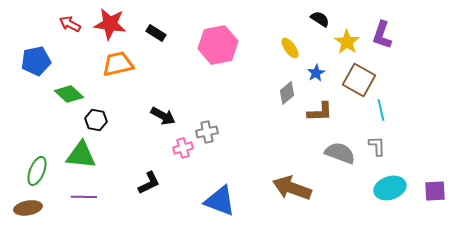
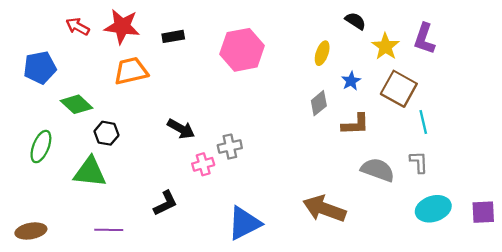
black rectangle: (156, 33) -> (173, 36), turned -42
yellow ellipse: (290, 48) -> (322, 53), turned 55
green ellipse: (37, 171) -> (41, 147), moved
purple line: (84, 197) -> (109, 230), moved
blue triangle: (220, 201) -> (244, 223), turned -48

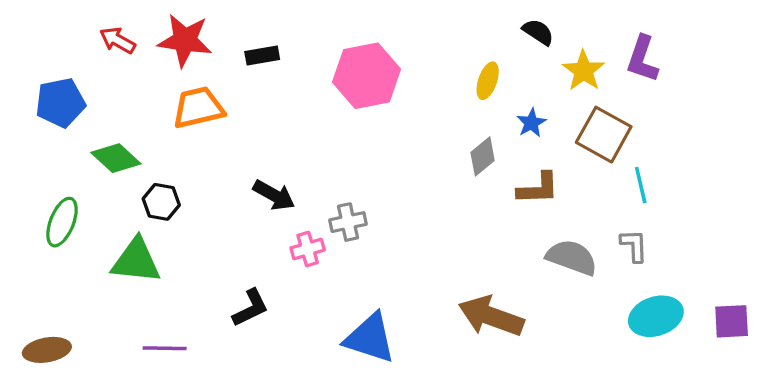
blue triangle: (244, 223) -> (370, 338), turned 45

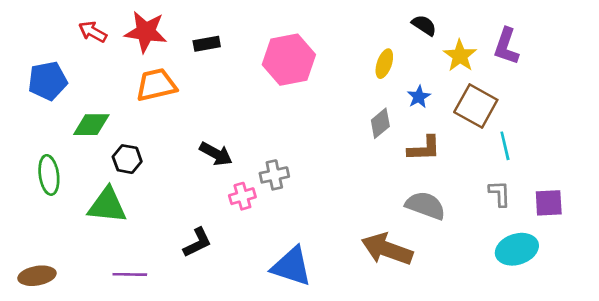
green diamond: (116, 158) -> (91, 125), turned -42
green ellipse: (62, 222) -> (49, 175), turned -30
gray semicircle: (572, 257) -> (425, 205), moved
purple square: (732, 321) -> (549, 203), moved

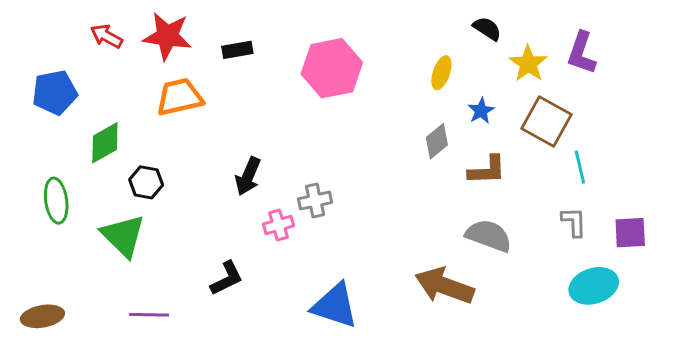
green diamond: (91, 125) -> (105, 143), turned -30
black arrow: (216, 154) -> (248, 176), turned 84
green triangle: (107, 205) -> (123, 236), turned 39

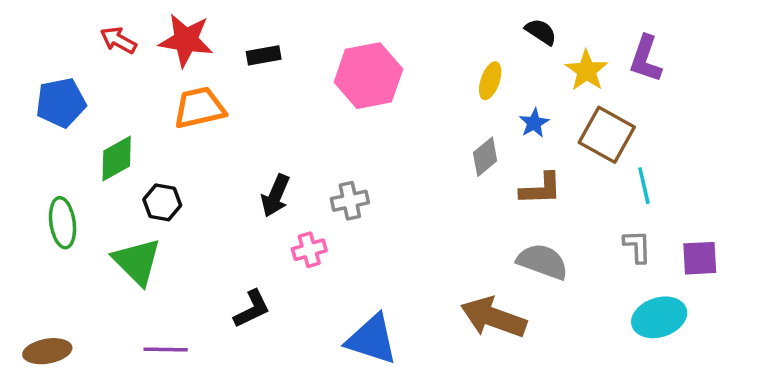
gray cross: (315, 201) -> (350, 201), moved

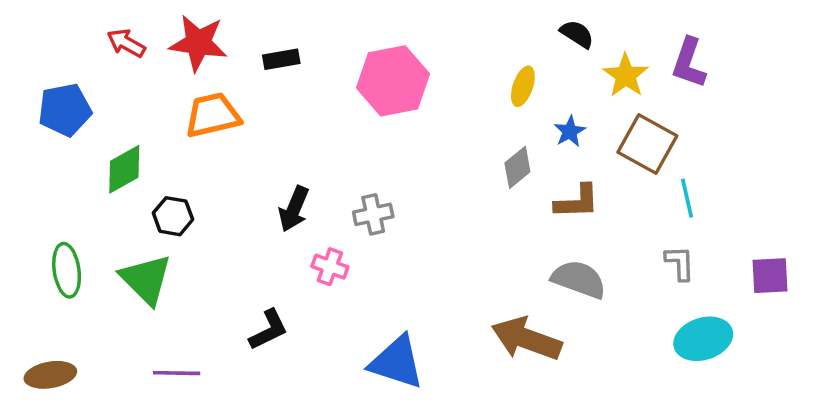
green ellipse: (63, 223) -> (67, 270), moved
pink cross: (309, 250) -> (330, 267), turned 36
purple square: (700, 258) -> (770, 276), moved

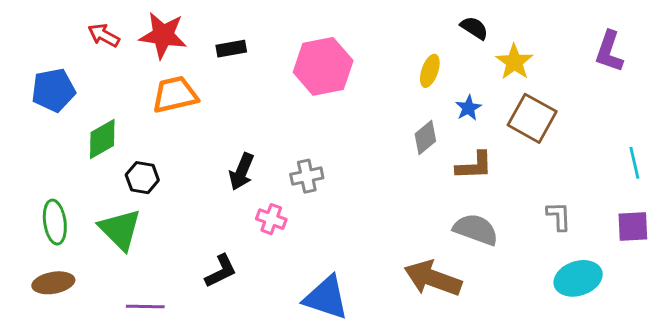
purple L-shape: (689, 63) -> (609, 52), moved
cyan line: (687, 198) -> (634, 163), moved
brown ellipse: (50, 375) -> (53, 283), moved

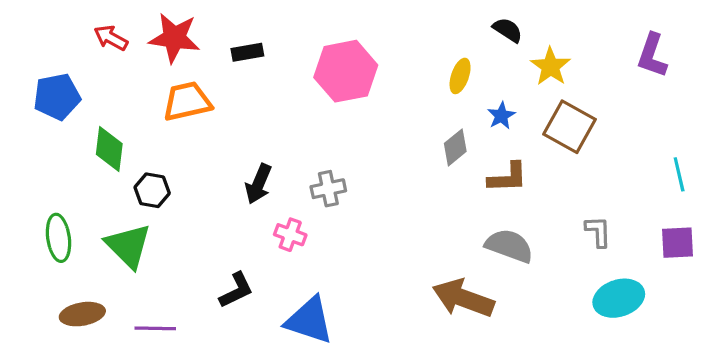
green diamond: (102, 139) -> (109, 149), turned -54
brown ellipse: (53, 283) -> (82, 314), moved
blue triangle: (326, 298) -> (309, 320), moved

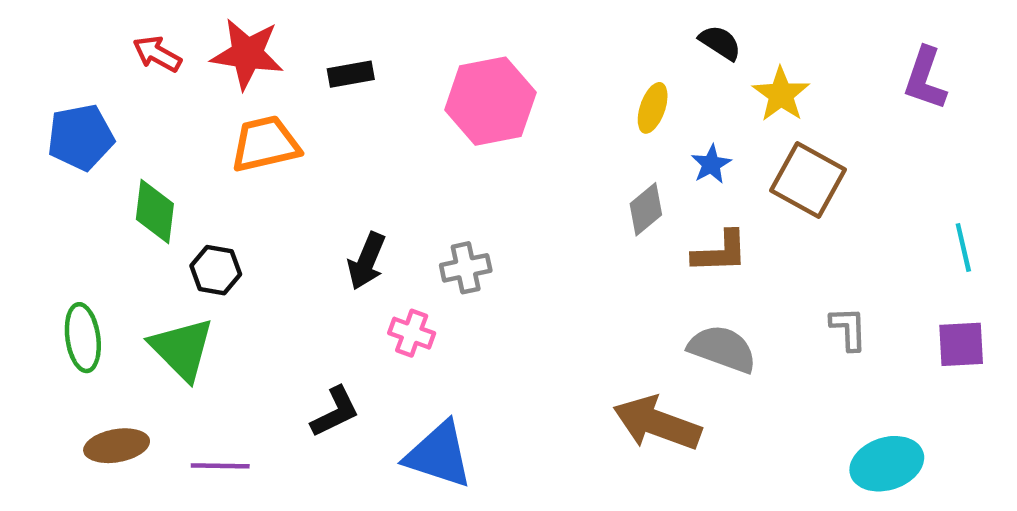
cyan ellipse: (619, 298) -> (887, 464), moved

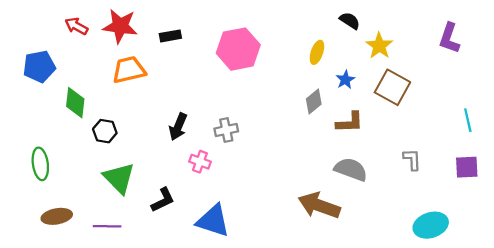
green triangle: (182, 349) -> (119, 178), moved

